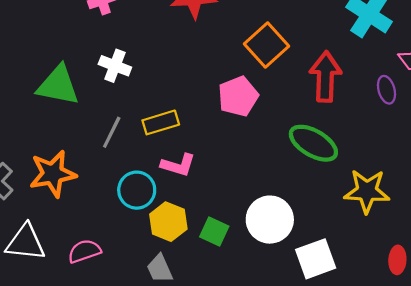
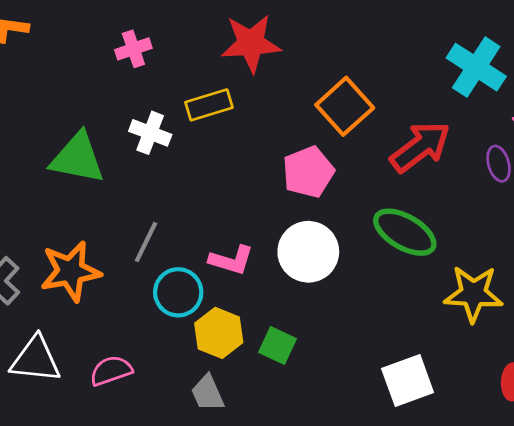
red arrow: (325, 77) -> (420, 147), turned 51
yellow rectangle: (161, 122) -> (209, 105), moved
gray line: (112, 132) -> (146, 242), moved
white circle: (270, 220) -> (308, 252), moved

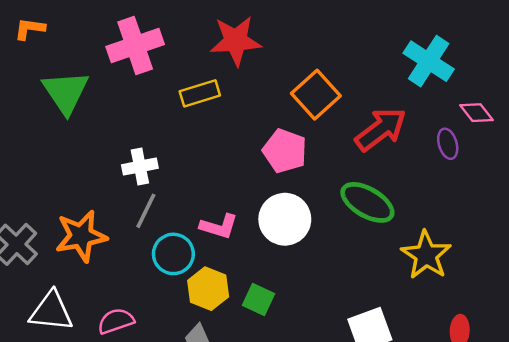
pink cross: (133, 49) -> (135, 46), size x1.8
white cross: (150, 133) -> (140, 167), moved, turned -32
green triangle: (77, 158) -> (66, 92), moved, turned 45
pink pentagon: (308, 172) -> (285, 151), turned -30
yellow star: (473, 294) -> (426, 255), turned 30

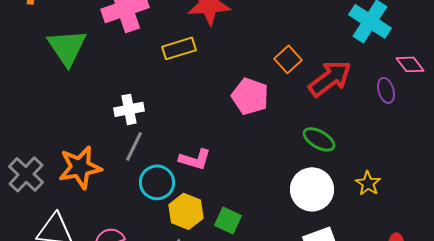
orange square: (316, 95) -> (288, 59), moved, size x0.7
green ellipse: (367, 202) -> (319, 139), size x0.7
white circle: (285, 219) -> (312, 189), moved
yellow star: (426, 255) -> (368, 183), size x0.6

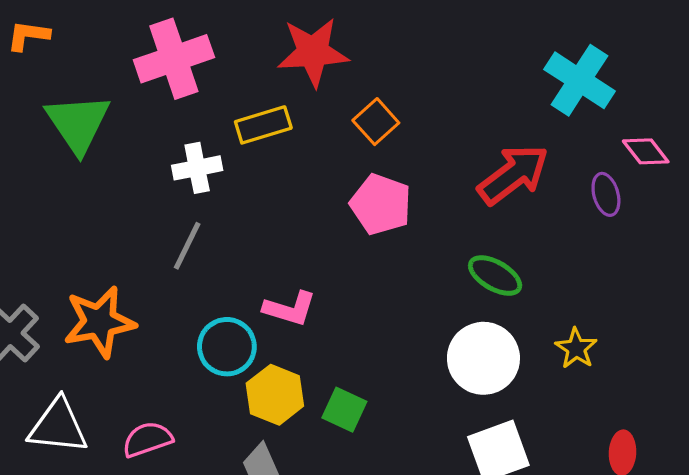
orange square: (288, 59) -> (376, 122), moved
white cross: (129, 109) -> (197, 168), moved
gray line: (134, 146) -> (187, 246), moved

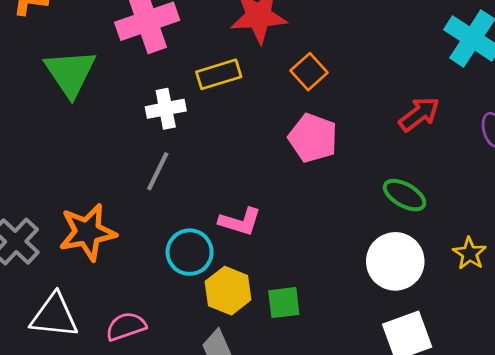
red arrow: (513, 175) -> (419, 114), size x0.7
green square: (344, 410) -> (284, 303), turned -32

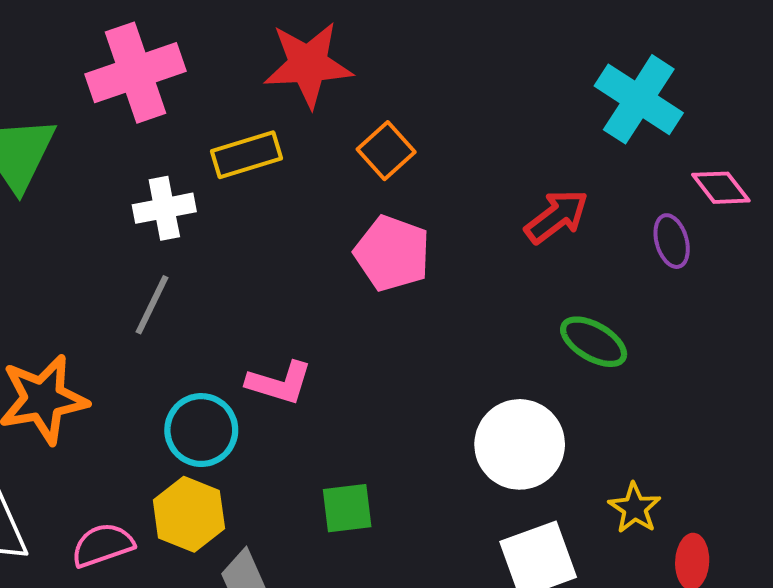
green ellipse: (405, 195) -> (594, 342), moved
yellow star: (470, 253) -> (635, 508), moved
yellow hexagon: (228, 291) -> (189, 514), moved

